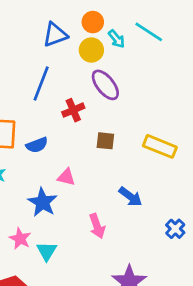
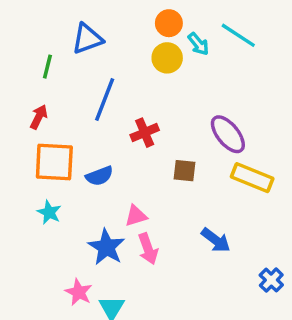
blue triangle: (55, 35) -> (87, 39), moved
purple ellipse: (105, 85) -> (228, 134), moved
pink triangle: (66, 177) -> (136, 216), turned -30
pink arrow: (97, 226) -> (148, 249), moved

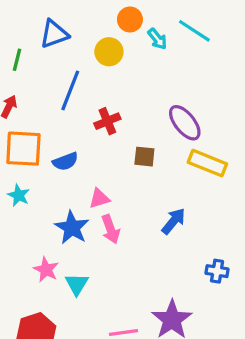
yellow circle: (167, 58) -> (109, 52), moved
blue arrow: (216, 240) -> (173, 221), turned -88
blue cross: (271, 280) -> (217, 271), moved, turned -35

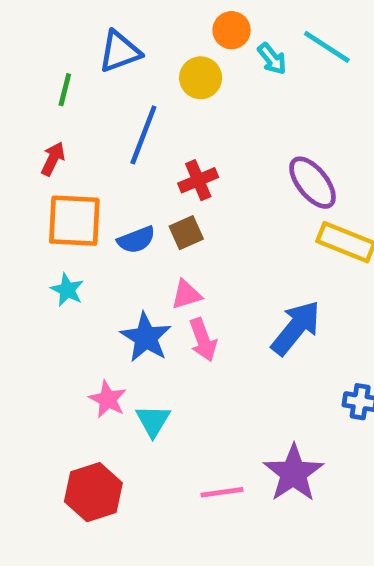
brown square: (144, 157) -> (186, 233), moved, turned -30
blue arrow: (173, 221) -> (296, 328), size x1.4

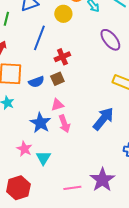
purple ellipse: (313, 183) -> (110, 40), moved

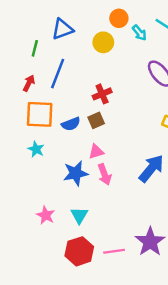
blue line: (39, 38) -> (58, 74), moved
blue star: (40, 123) -> (76, 173), turned 30
pink star: (24, 149) -> (46, 215), moved
red hexagon: (18, 188) -> (79, 251), moved

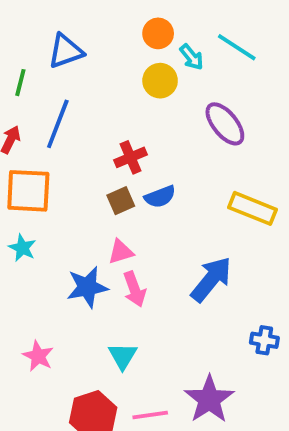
yellow circle: (103, 42) -> (160, 81), moved
blue semicircle: (71, 124) -> (160, 197), moved
cyan triangle: (79, 215) -> (123, 356), moved

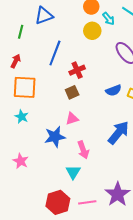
blue line: (58, 124) -> (55, 53), moved
blue semicircle: (160, 197) -> (113, 90), moved
pink arrow: (134, 289) -> (83, 150), moved
pink star: (38, 356) -> (21, 161), moved

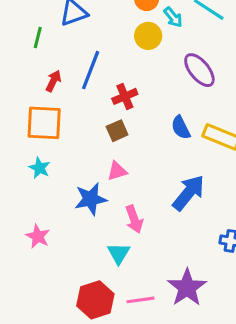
red arrow: (16, 61) -> (53, 81), moved
blue semicircle: (113, 90) -> (181, 128), turned 84

